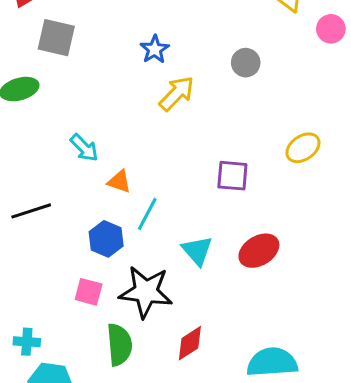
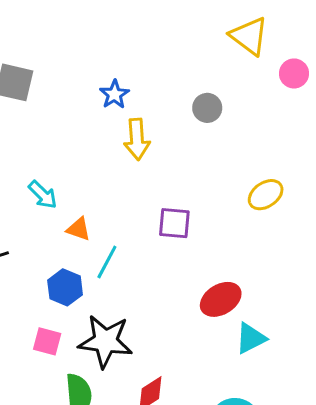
yellow arrow: (177, 93) -> (137, 139), turned 132
purple square: (232, 176) -> (174, 223), moved
cyan triangle: (197, 251) -> (251, 338), moved, turned 44

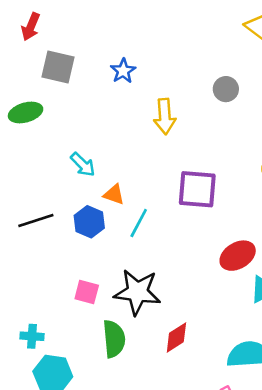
blue star: (114, 94) -> (123, 71), moved
purple square: (174, 223) -> (197, 189), size x1.4
blue hexagon: (65, 287) -> (89, 222), moved

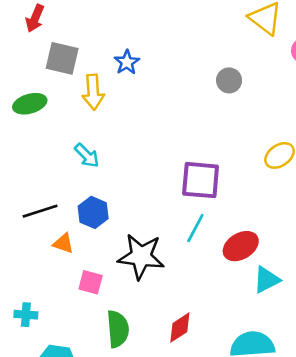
yellow arrow: (165, 116) -> (93, 92), moved
orange triangle: (114, 194) -> (63, 243), moved
cyan line: (139, 223) -> (195, 228), moved
black star: (137, 292) -> (141, 256), moved
cyan cross: (32, 336) -> (26, 315), moved

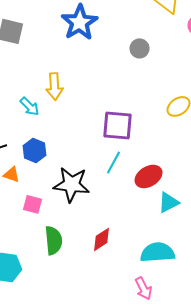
blue star: (127, 62) -> (80, 22), moved, size x1.8
yellow arrow: (93, 92) -> (54, 86), moved

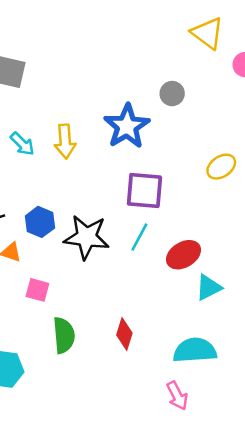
blue star: (80, 22) -> (127, 126), moved
cyan arrow: (30, 106) -> (22, 144), moved
black star: (72, 184) -> (87, 237), moved
red diamond: (102, 239) -> (124, 334), turned -40

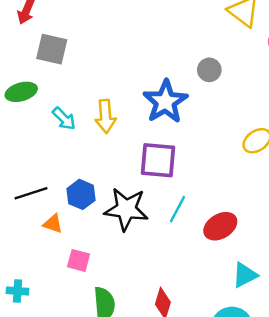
purple square: (144, 190) -> (158, 160), moved
cyan triangle: (209, 287) -> (245, 275), moved

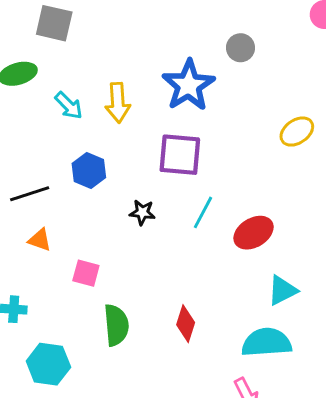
blue hexagon: (81, 194) -> (89, 171), moved
black star: (126, 209) -> (142, 212), size x0.5
orange triangle: (53, 224) -> (40, 240), moved

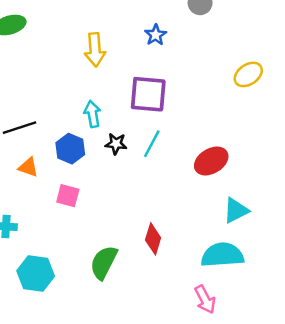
blue star: (189, 85) -> (156, 35), size x0.5
cyan arrow: (69, 106) -> (93, 114), moved, turned -145
blue hexagon: (89, 171) -> (70, 149), moved
cyan line: (203, 212) -> (152, 144), moved
green semicircle: (116, 325) -> (104, 262), moved, turned -148

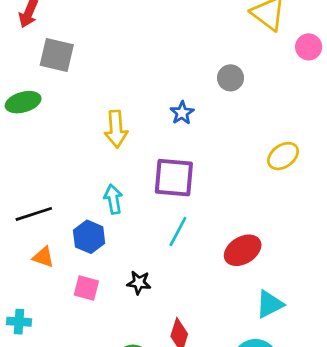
black star: (116, 144) -> (139, 283), moved

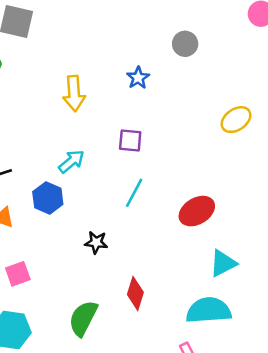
purple square: (174, 178) -> (130, 140), size x0.6
cyan arrow: (113, 199) -> (71, 161), turned 60
pink square: (86, 288) -> (18, 274), moved, turned -35

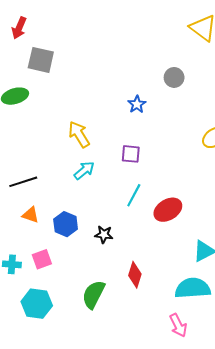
yellow arrow: (74, 93) -> (79, 134), moved, turned 152
blue hexagon: (48, 198) -> (66, 224), moved
red ellipse: (197, 211) -> (168, 210), moved

